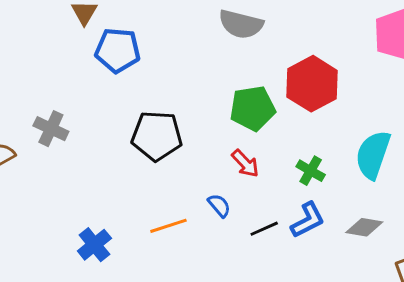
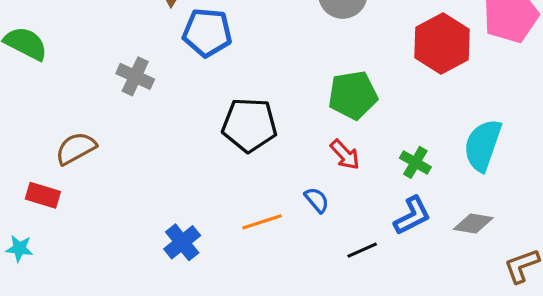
red hexagon: (312, 84) -> (442, 43), moved
gray cross: (51, 129) -> (135, 76), moved
black line: (264, 229) -> (362, 250), moved

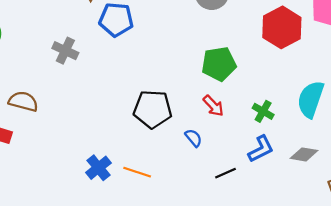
black pentagon: (249, 125) -> (153, 109), moved
brown semicircle: (76, 148) -> (23, 101), turned 44
orange line: (262, 222) -> (137, 172), moved, turned 36

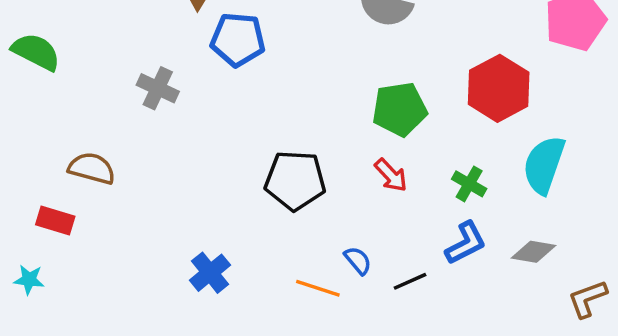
red hexagon: (282, 27) -> (499, 88), moved
blue semicircle: (193, 138) -> (358, 260), moved
orange line: (137, 172) -> (318, 288), moved

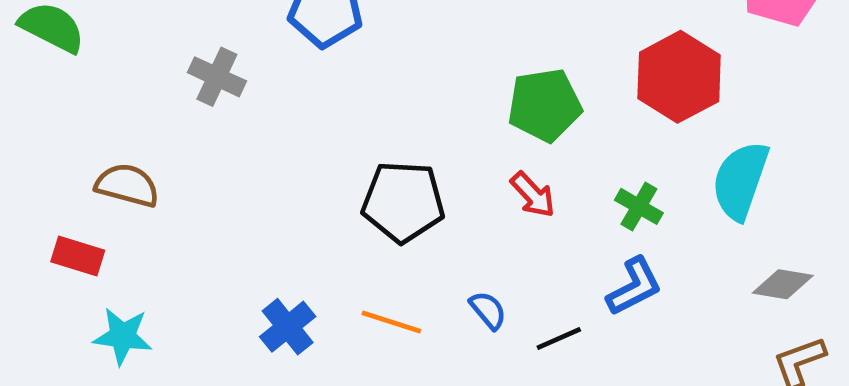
gray diamond: (533, 252) -> (783, 284), moved
cyan star: (29, 280) -> (123, 336), moved, size x1.4
orange line: (318, 288) -> (391, 322), moved

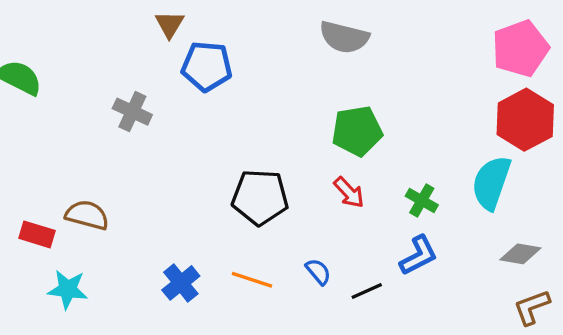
red hexagon: (679, 77) -> (525, 120), moved
brown semicircle: (127, 185) -> (87, 215), moved

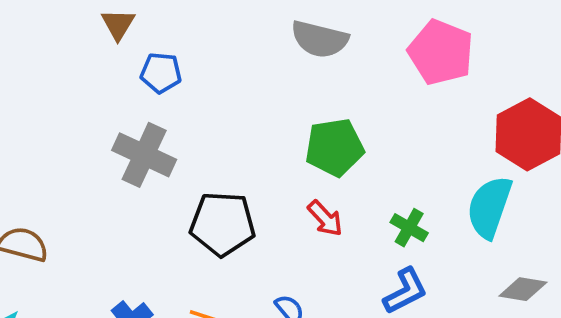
pink pentagon: (520, 49) -> (441, 52), moved, turned -30
blue pentagon: (207, 66) -> (161, 73), size x0.7
gray cross: (132, 112) -> (144, 155), moved, size x1.4

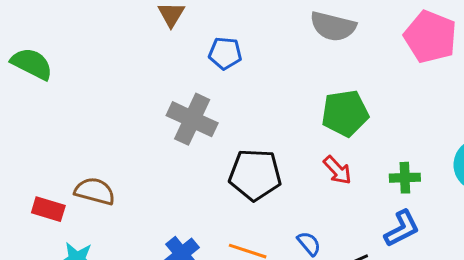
blue pentagon: (161, 73) -> (225, 53), moved
green cross: (409, 228) -> (405, 178), turned -32

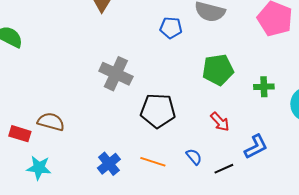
blue pentagon: (225, 53) -> (171, 28), moved
red arrow: (337, 170) -> (220, 122), moved
green cross: (405, 178) -> (264, 87), moved

